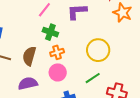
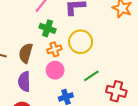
yellow circle: (98, 50) -> (81, 42), moved
purple semicircle: (28, 83) -> (24, 82), turned -78

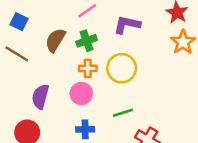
green cross: (47, 28) -> (87, 41), turned 35
brown semicircle: (26, 53) -> (55, 40), moved

